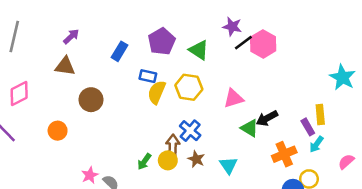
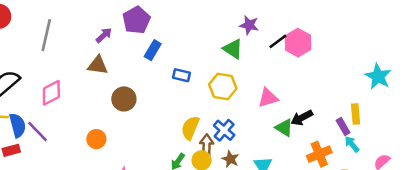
purple star: (232, 27) -> (249, 25), moved
purple pentagon: (162, 41) -> (136, 20), moved
yellow semicircle: (157, 92) -> (190, 128), moved
orange circle: (58, 131) -> (96, 139), moved
cyan arrow: (316, 144) -> (352, 144), turned 105

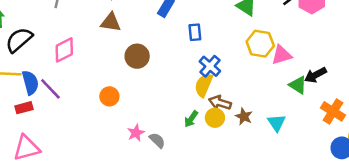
blue rectangle: (182, 75) -> (195, 32), turned 72
yellow hexagon: (223, 86) -> (260, 44), moved
blue cross: (224, 130) -> (210, 66), moved
brown arrow: (207, 145) -> (220, 103), turned -75
orange cross: (319, 154) -> (333, 111), turned -35

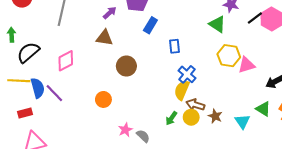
green triangle: (298, 85) -> (263, 109), moved
red rectangle: (24, 108) -> (25, 113), moved

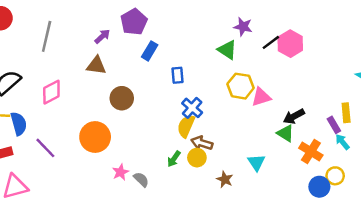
purple line: (54, 93) -> (45, 148), moved
orange circle: (103, 99) -> (95, 137), size x1.6
green triangle: (263, 109) -> (285, 133), moved
brown star: (215, 116) -> (225, 179), moved

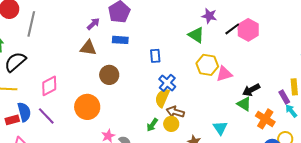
gray line: (47, 36) -> (31, 24), moved
blue rectangle: (150, 51) -> (120, 40), moved, turned 63
pink diamond: (51, 92) -> (49, 86), moved
blue semicircle: (19, 124) -> (24, 112), moved

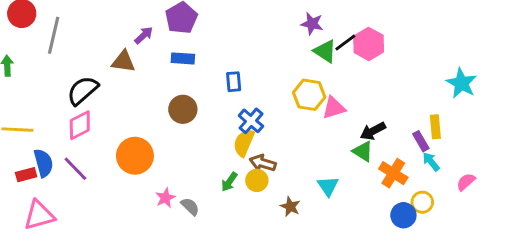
green triangle: (196, 35) -> (325, 51), moved
brown triangle: (88, 48) -> (123, 61), moved
black semicircle: (15, 62) -> (83, 90), moved
brown circle: (109, 75) -> (183, 109), moved

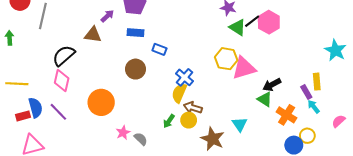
blue rectangle: (234, 82) -> (159, 49), moved, turned -64
pink triangle: (334, 108) -> (244, 68), size x1.4
pink diamond: (80, 125) -> (62, 81), turned -50
brown star: (290, 207) -> (213, 139), size x1.6

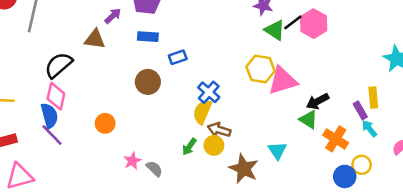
blue rectangle: (159, 49) -> (178, 57), turned -40
orange circle: (101, 102) -> (105, 123), size x0.6
blue semicircle: (36, 108) -> (49, 116), moved

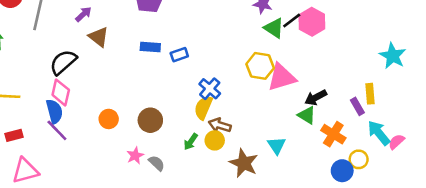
purple arrow: (113, 16) -> (83, 14), moved
blue rectangle: (148, 37) -> (150, 47), moved
brown triangle: (95, 39) -> (99, 37), turned 30
brown circle: (148, 82) -> (150, 120), moved
cyan arrow: (369, 129) -> (379, 133), moved, size x1.5

